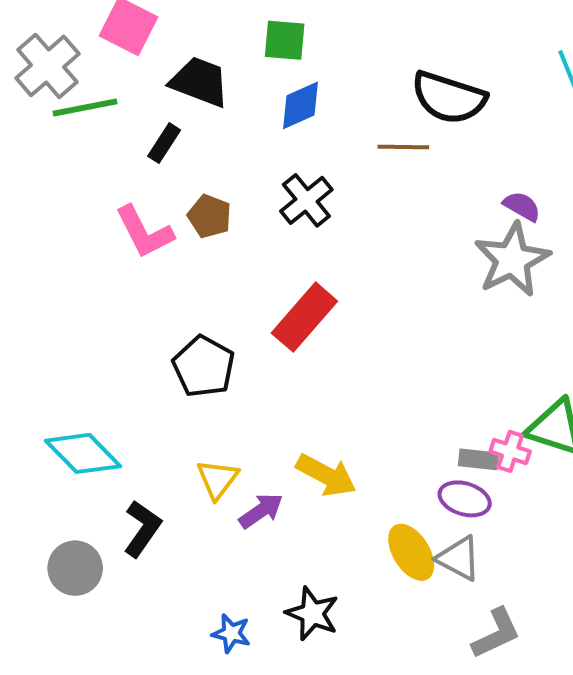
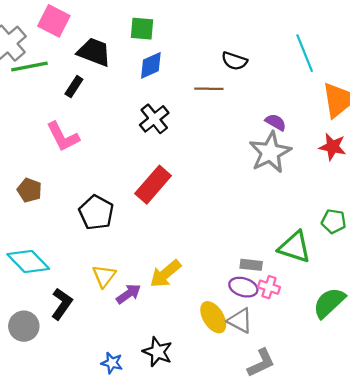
black semicircle: (449, 98) -> (234, 61), size x0.6
brown pentagon: (210, 216) -> (29, 190), moved
pink cross: (510, 451) -> (269, 287), moved
yellow arrow: (326, 475) -> (165, 274), turned 112

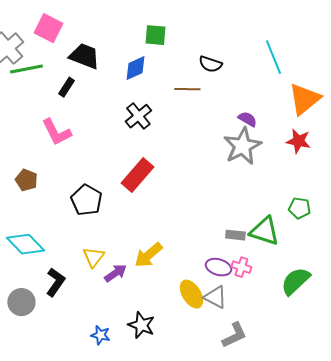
green square: (142, 29) -> (155, 35), moved
gray rectangle: (251, 265) -> (235, 235), moved

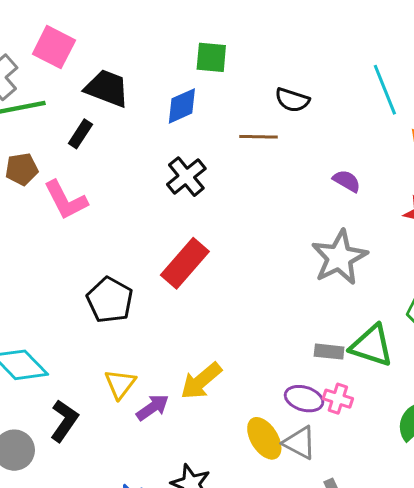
gray star: (242, 146) -> (339, 257), moved
brown pentagon: (26, 180) -> (22, 169), moved, turned -30

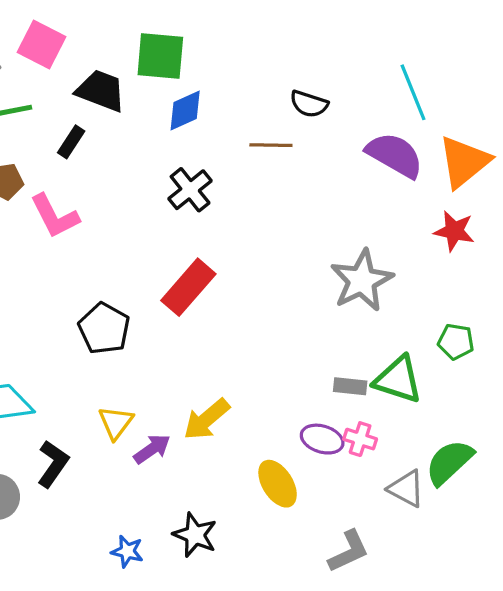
green square: (211, 57) -> (160, 56), moved, size x1.4
purple semicircle: (347, 181) -> (395, 155), moved, size x1.8
gray triangle: (300, 443) -> (406, 489), moved

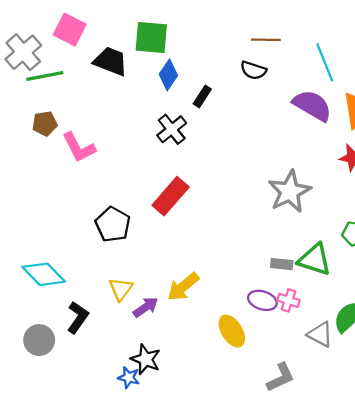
blue diamond: (185, 110) -> (168, 75), turned -32
black rectangle: (71, 142) -> (202, 96), moved
brown line: (271, 145) -> (266, 40), moved
black star: (195, 535) -> (146, 359), moved

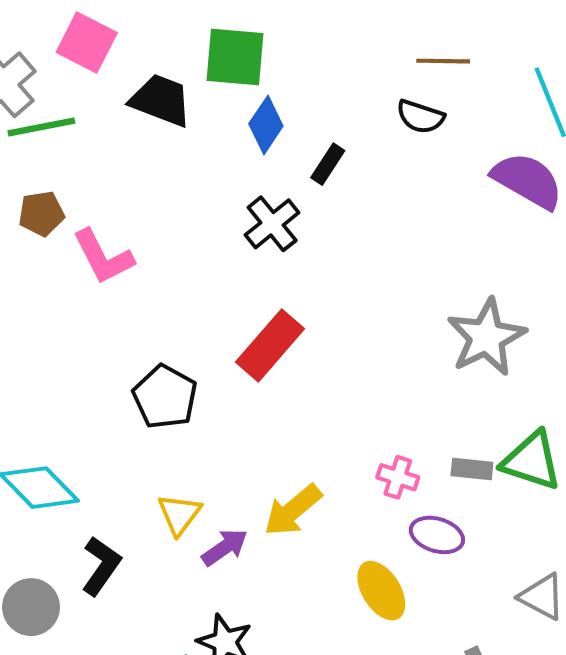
pink cross: (288, 300) -> (398, 477), moved

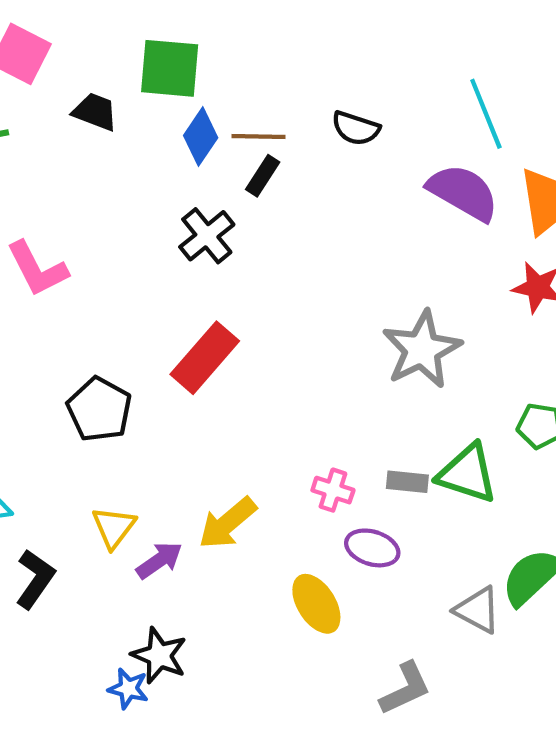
brown line: (443, 61) -> (259, 137), moved
black trapezoid: (161, 100) -> (95, 112), size x0.7

